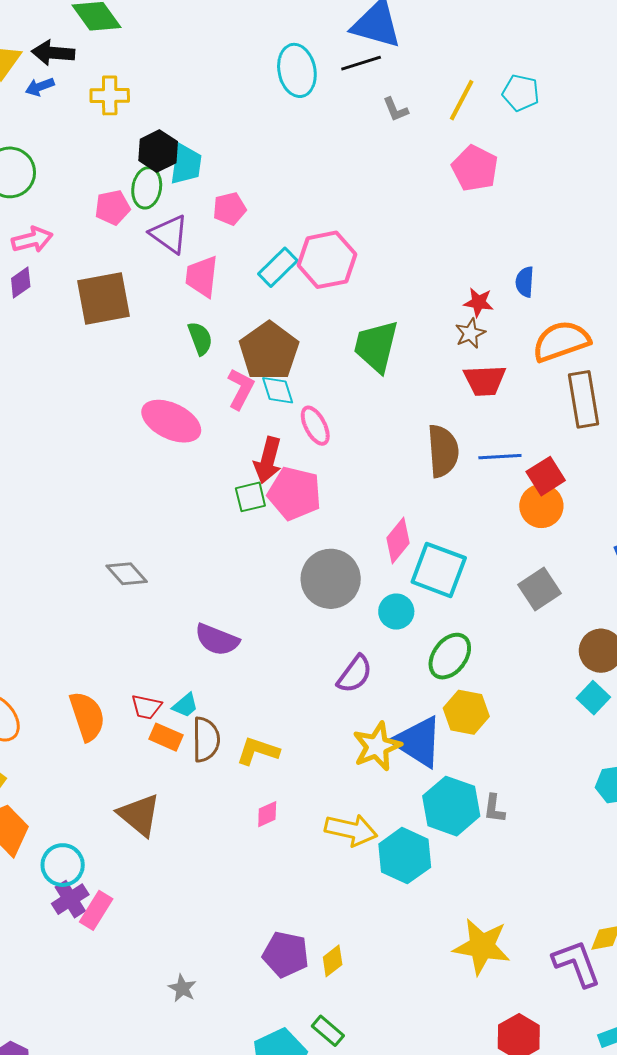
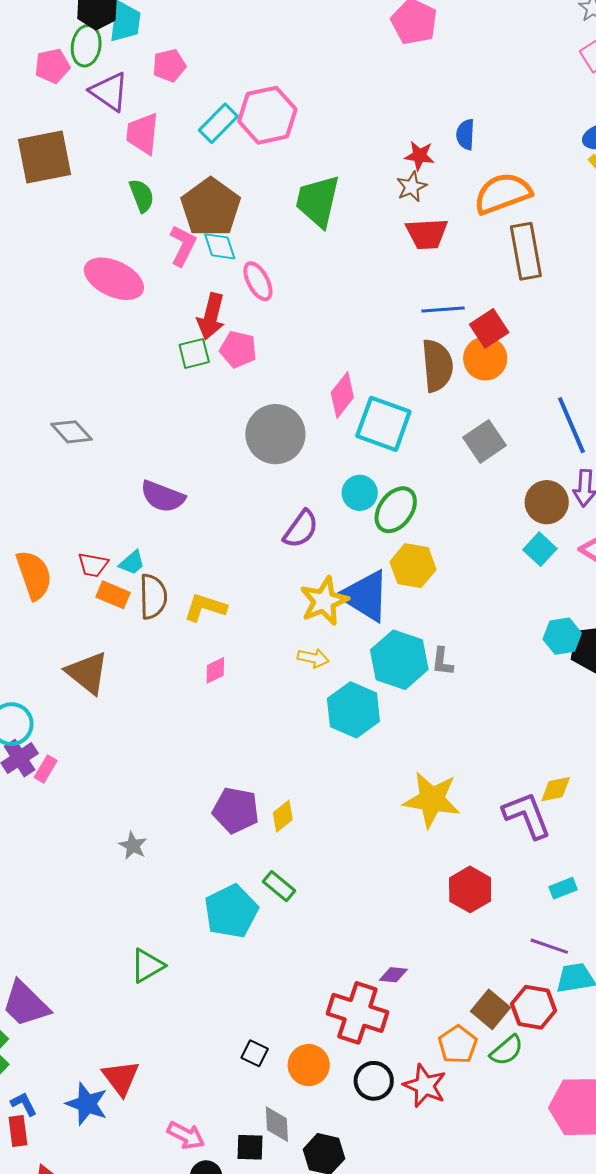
brown semicircle: (443, 451) -> (437, 366), moved
pink pentagon: (295, 493) -> (238, 349), size x0.7
cyan circle: (396, 612) -> (360, 493), moved
yellow arrow: (351, 830) -> (313, 658), moved, size x0.6
pink rectangle: (96, 910) -> (46, 769), size x0.7

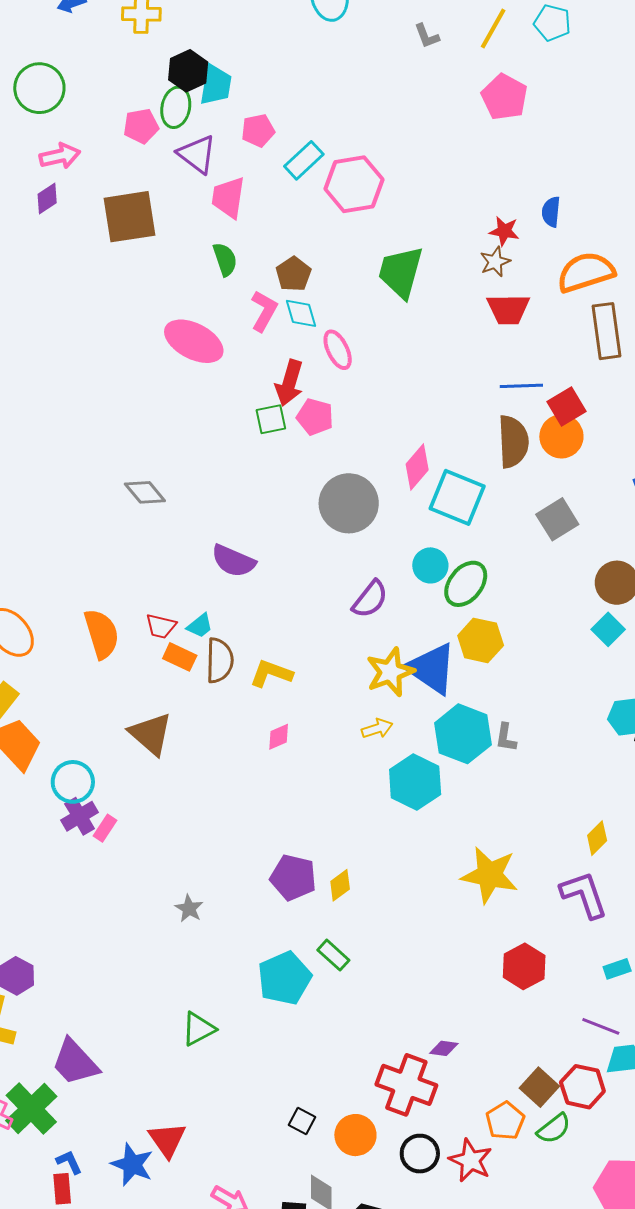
cyan rectangle: (218, 123) -> (304, 160), moved
brown pentagon: (211, 207) -> (293, 274), size x0.6
yellow arrow: (313, 658) -> (377, 729), turned -32
yellow diamond: (556, 789) -> (597, 838), moved, turned -36

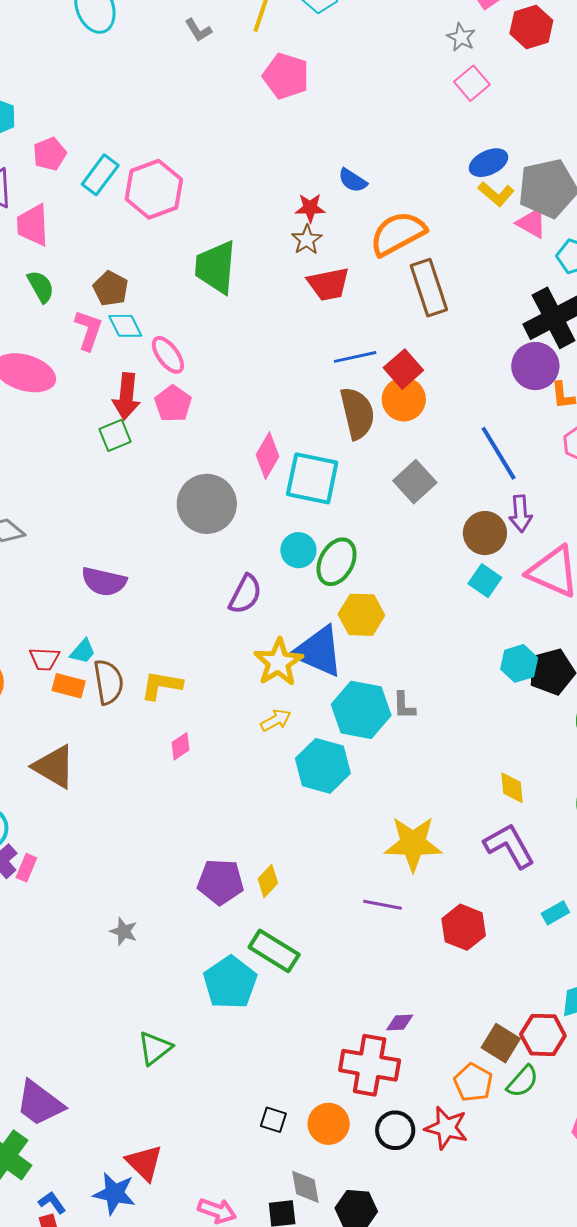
blue semicircle: (551, 212) -> (353, 180), turned -52
pink pentagon: (315, 417) -> (173, 404), moved, turned 30
yellow diamond: (597, 838) -> (512, 788), turned -40
green rectangle: (333, 955) -> (274, 951), size x1.5
purple line: (601, 1026) -> (383, 905), moved

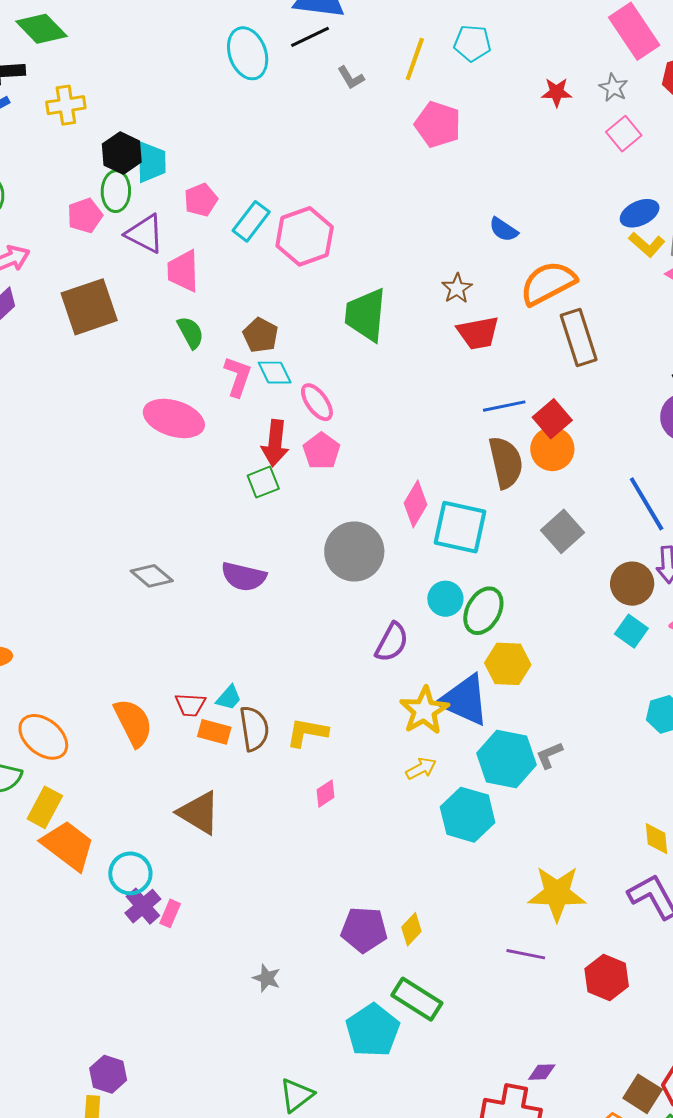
red star: (310, 208) -> (557, 92), moved
purple semicircle: (104, 582) -> (244, 577), moved
gray L-shape: (404, 706) -> (549, 755), turned 68

